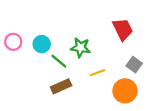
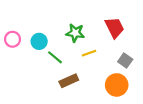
green star: (80, 48) -> (75, 33), moved
yellow line: (98, 73) -> (89, 53), moved
brown rectangle: (61, 86) -> (69, 81), moved

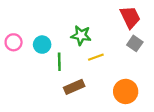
red trapezoid: (115, 28) -> (130, 17), moved
green line: (55, 57) -> (59, 62), turned 49
gray square: (125, 61) -> (135, 43), moved

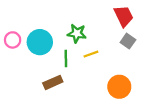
cyan circle: (42, 45) -> (40, 42), size x1.5
green line: (59, 62) -> (66, 58), moved
brown rectangle: (74, 87) -> (53, 82), moved

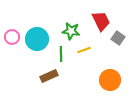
red trapezoid: (124, 16) -> (101, 21), moved

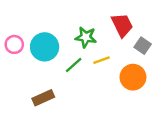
green line: (61, 54) -> (74, 65), turned 49
brown rectangle: (49, 76) -> (43, 98), moved
orange circle: (110, 80) -> (133, 77), moved

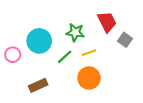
pink circle: (14, 44) -> (13, 55), moved
orange circle: (133, 77) -> (89, 78), moved

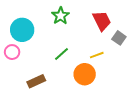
green star: (75, 32) -> (60, 16), moved, turned 30
cyan circle: (39, 41) -> (22, 30), moved
yellow line: (89, 53) -> (97, 55), moved

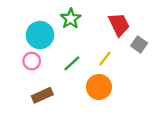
cyan circle: (22, 30) -> (40, 35), moved
pink circle: (12, 52) -> (32, 61), moved
yellow line: (97, 55) -> (105, 59), moved, turned -32

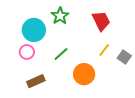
gray square: (139, 45) -> (124, 57), moved
yellow line: (105, 59) -> (104, 50), moved

